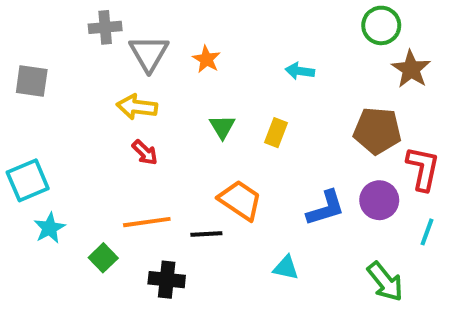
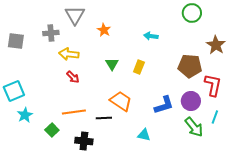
gray cross: (105, 27) -> (51, 33), moved
gray triangle: (149, 53) -> (75, 15), moved
brown star: (411, 69) -> (216, 45), moved
green arrow: (385, 282) -> (194, 127), moved

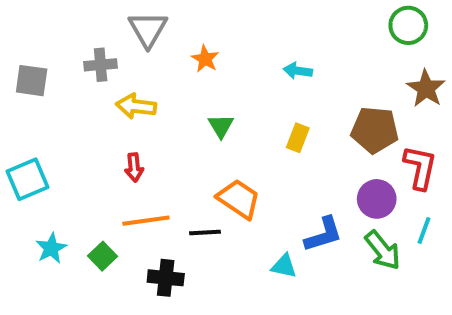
green circle: (192, 13) -> (408, 25), moved
yellow rectangle: (139, 67) -> (298, 138), moved
red arrow: (73, 77) -> (134, 167), moved, turned 40
blue L-shape: (164, 105) -> (323, 234), moved
cyan star: (25, 115) -> (51, 248), moved

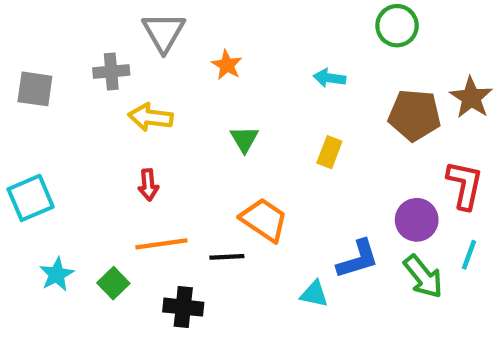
green circle: (408, 25) -> (397, 26), moved
brown pentagon: (375, 130) -> (414, 115), moved

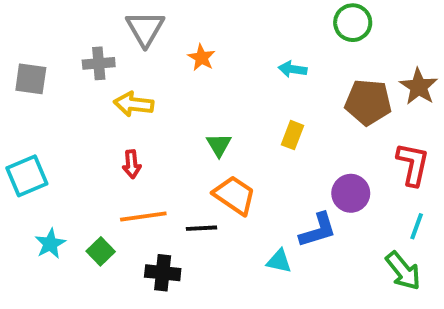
green triangle: (244, 139) -> (219, 145), moved
purple circle: (417, 220) -> (351, 193), moved
green arrow: (423, 277) -> (403, 271), moved

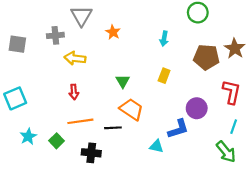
cyan arrow: (293, 69) -> (164, 39), turned -88

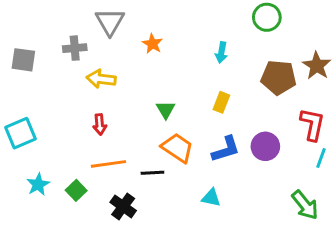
cyan line: (234, 127) -> (321, 158), moved
blue L-shape: (178, 129) -> (226, 149), moved
black cross: (91, 153) -> (123, 206), turned 30

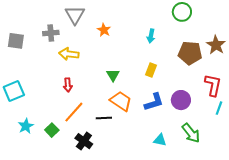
orange line: (108, 164) -> (74, 112), turned -40
cyan triangle: (211, 198) -> (160, 140), moved
green arrow: (305, 205) -> (191, 133), moved

